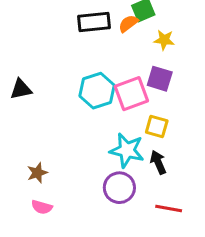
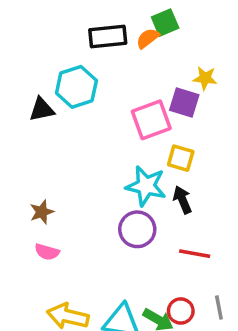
yellow star: (164, 40) -> (205, 78), moved
black triangle: (21, 89) -> (42, 109), moved
cyan hexagon: (97, 91) -> (76, 87), moved

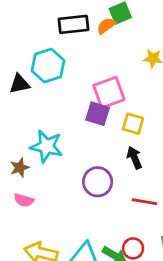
purple square: (184, 103) -> (98, 114), moved
cyan star: (146, 186) -> (47, 146), moved

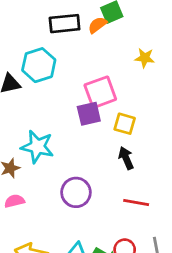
purple square: (98, 114) -> (89, 114), turned -30
purple circle: (98, 182) -> (76, 192), moved
pink semicircle: (24, 200) -> (14, 201), turned 150

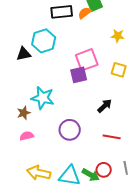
yellow square: (125, 124) -> (119, 70), moved
black arrow: (126, 158) -> (105, 106), turned 70

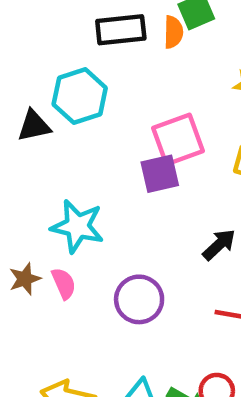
orange semicircle: (85, 13) -> (173, 32), turned 128
brown star: (24, 113) -> (25, 279), moved
pink semicircle: (27, 136) -> (64, 283), moved, turned 80

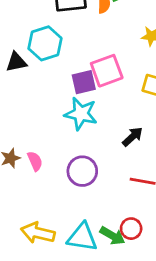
purple square: (160, 174) -> (84, 82), moved
cyan star: (77, 226) -> (81, 114), moved

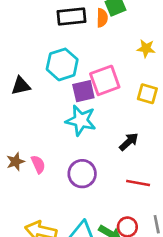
cyan hexagon: (45, 43) -> (62, 64), moved
black triangle: (16, 62) -> (21, 86), moved

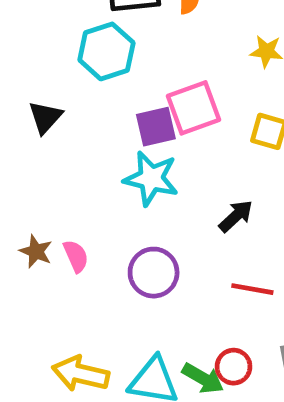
cyan hexagon: (62, 64) -> (106, 51), moved
black triangle: (21, 86) -> (45, 117), turned -36
brown star: (16, 162) -> (36, 251), turned -30

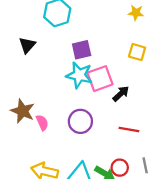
pink square: (194, 108) -> (100, 79), moved
brown star: (36, 251) -> (23, 111), size x1.5
pink semicircle: (76, 256) -> (42, 123), moved

